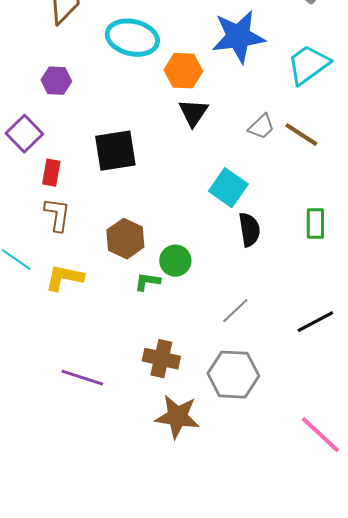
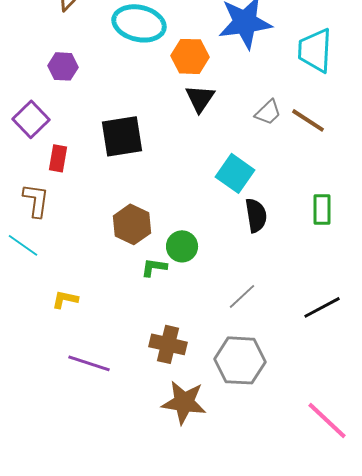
cyan trapezoid: (308, 65) -> (315, 50), turned -51
brown L-shape: (57, 215) -> (36, 200), moved
yellow L-shape: (64, 278) -> (65, 299), moved, size x0.7

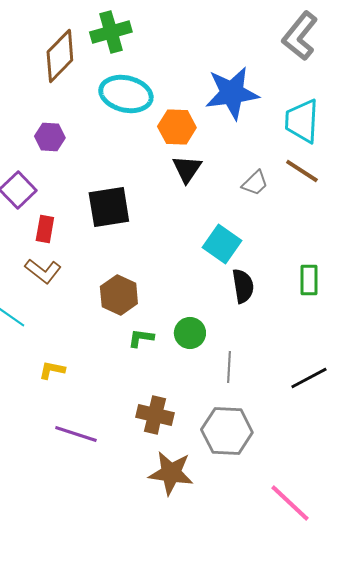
brown line: (308, 120) -> (302, 171), moved
brown L-shape: (36, 200) -> (43, 271), moved, turned 120
green circle: (182, 246) -> (190, 333), moved
gray line: (242, 296) -> (229, 367), turned -44
pink line: (327, 420) -> (290, 503), moved

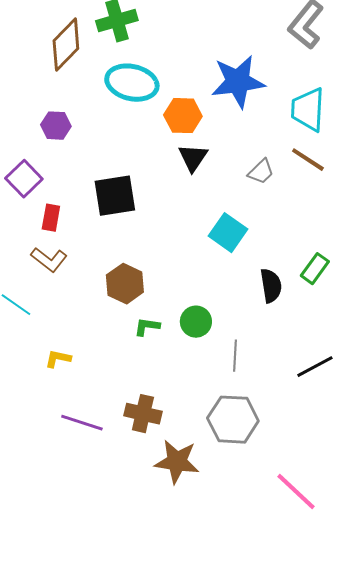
green rectangle: (309, 280) -> (315, 269), turned 36
black semicircle: (243, 286) -> (271, 286), moved
brown cross: (155, 415) -> (143, 414), moved

